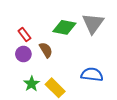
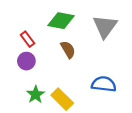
green diamond: (64, 27) -> (61, 21), moved
brown semicircle: (46, 50) -> (68, 50), moved

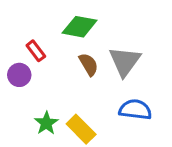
gray triangle: (105, 26) -> (125, 61), moved
purple circle: (26, 61) -> (19, 75), moved

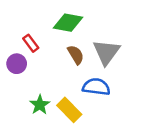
blue semicircle: (135, 110) -> (96, 87), moved

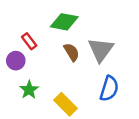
blue semicircle: (96, 87) -> (109, 89), moved, turned 100
green star: (40, 105) -> (29, 90), moved

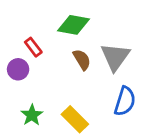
green star: (29, 90) -> (32, 115), moved

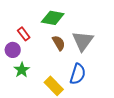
blue semicircle: (125, 101) -> (78, 74), moved
green star: (32, 115) -> (22, 70), moved

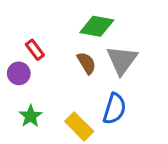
green diamond: (53, 18) -> (97, 26), moved
green star: (22, 70) -> (31, 116), moved

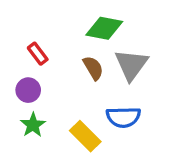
purple circle: (19, 73) -> (28, 90), moved
blue semicircle: (114, 109) -> (123, 117), turned 72

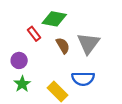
green diamond: (104, 28) -> (54, 19), moved
red rectangle: (38, 54) -> (34, 34), moved

